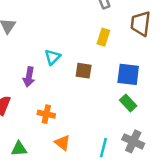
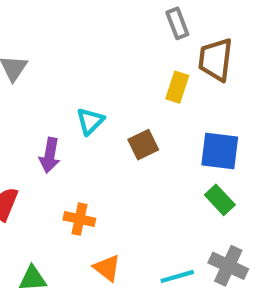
brown trapezoid: (141, 23) -> (216, 60), moved
brown square: (84, 71) -> (143, 145), turned -35
cyan line: (103, 148) -> (177, 276), turned 60

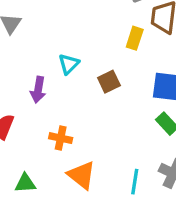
orange triangle: (107, 268) -> (82, 175), size x1.4
cyan line: (177, 276) -> (135, 182), turned -65

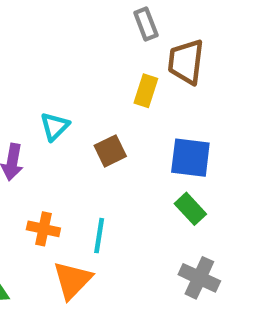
orange triangle: (82, 175) -> (72, 280), turned 36
cyan line: (135, 182) -> (99, 236), moved

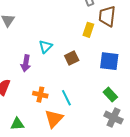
green rectangle: (190, 209) -> (110, 95), moved
cyan line: (99, 236) -> (66, 98), turned -35

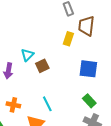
brown square: (72, 58) -> (42, 66), moved
orange cross: (40, 95) -> (13, 105), moved

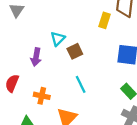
cyan line: (47, 104) -> (81, 84), moved

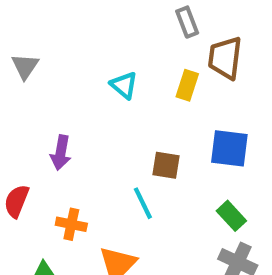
cyan triangle: (58, 39) -> (124, 85), moved, turned -35
brown square: (75, 51) -> (166, 165), moved, turned 35

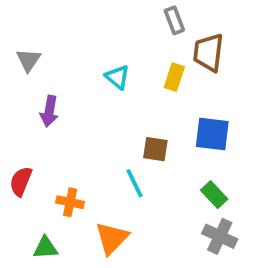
purple arrow: (61, 153) -> (49, 111), moved

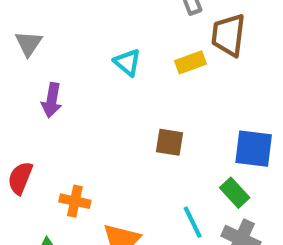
yellow rectangle: (174, 77) -> (190, 62), turned 52
blue square: (212, 134) -> (254, 149), moved
cyan line: (135, 183) -> (193, 222), moved

